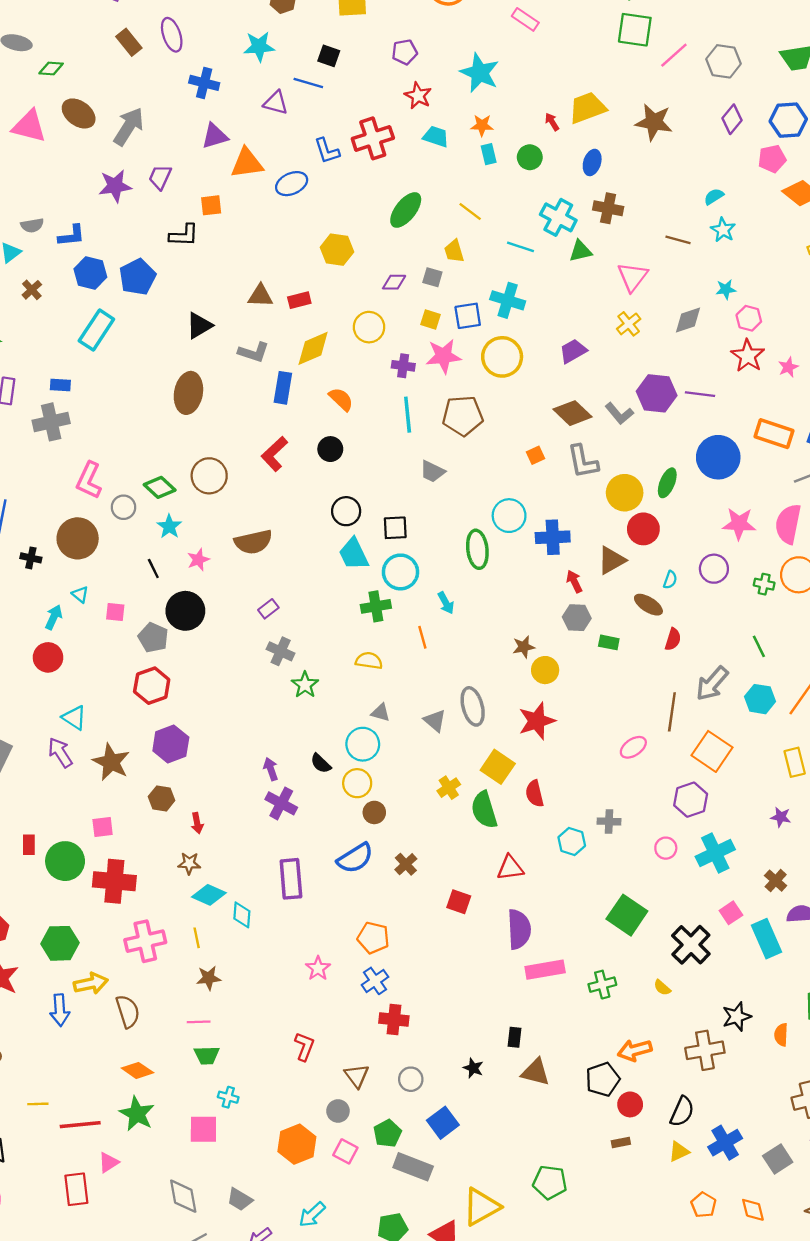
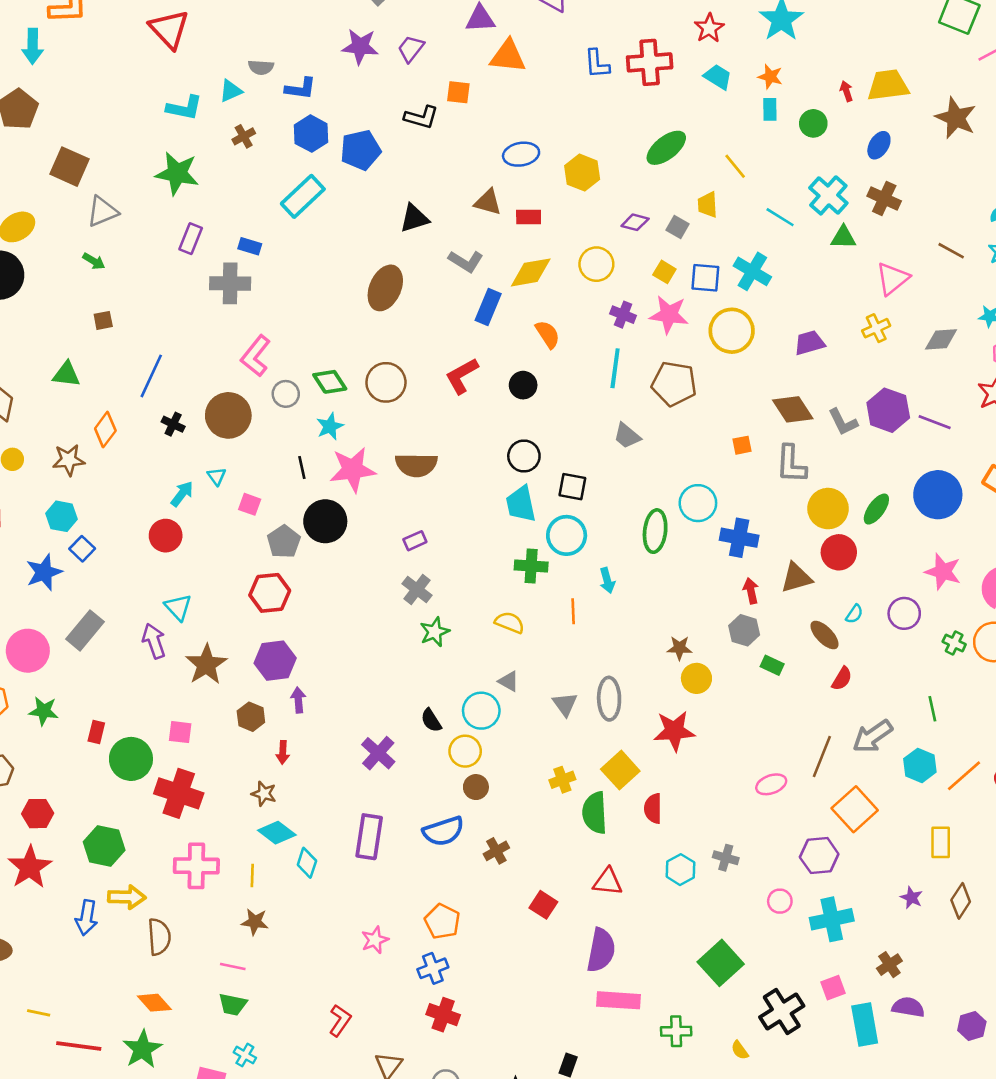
blue ellipse: (292, 184) -> (521, 154), moved
pink star: (198, 560) -> (353, 470), size x1.8
purple arrow: (271, 769) -> (298, 700), moved

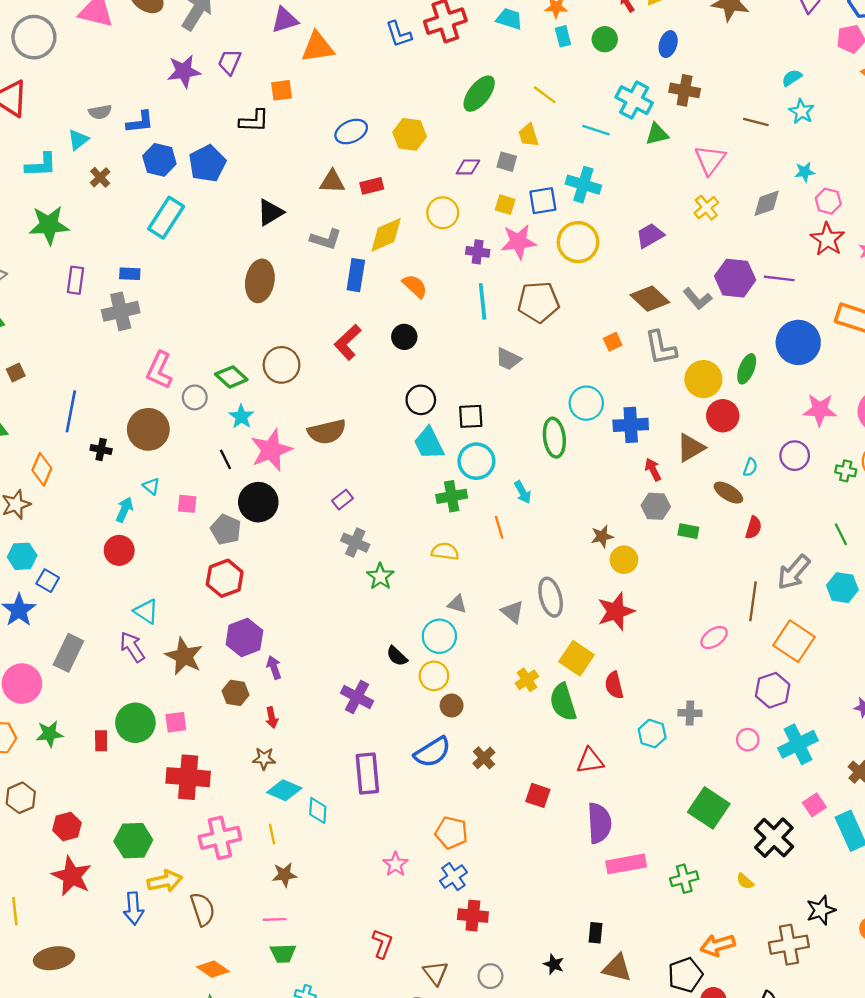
green circle: (131, 759) -> (135, 723), moved

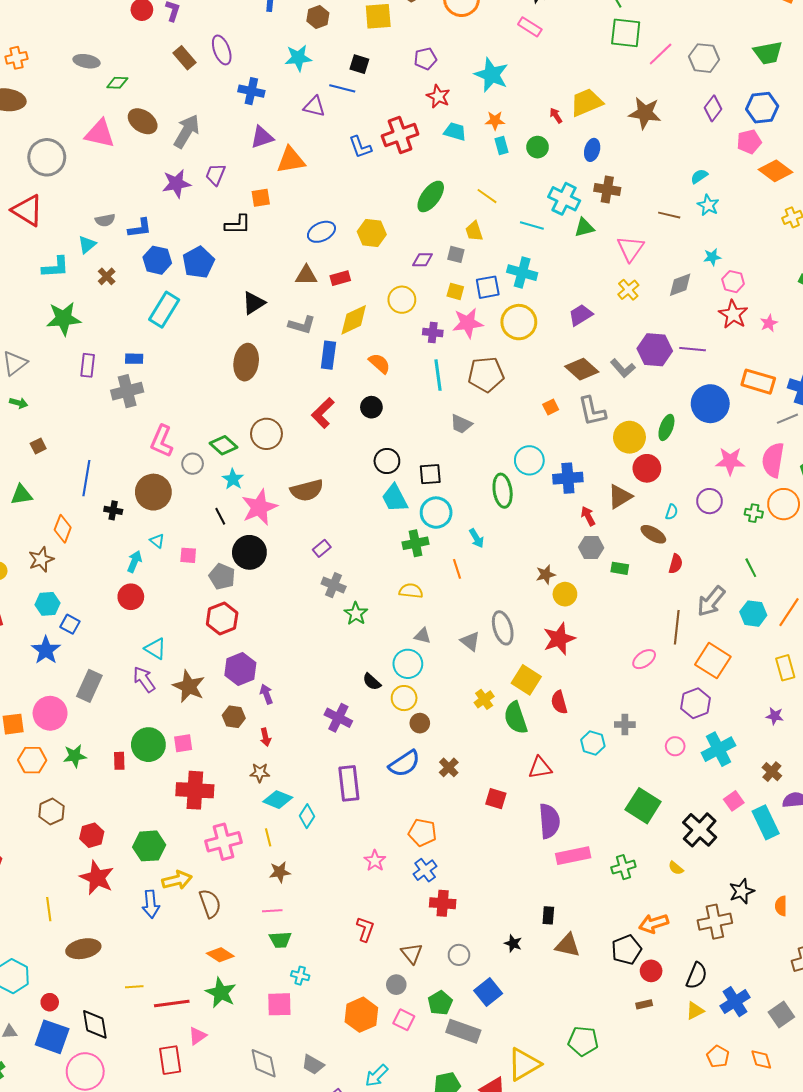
cyan diamond: (318, 810) -> (307, 816), turned 30

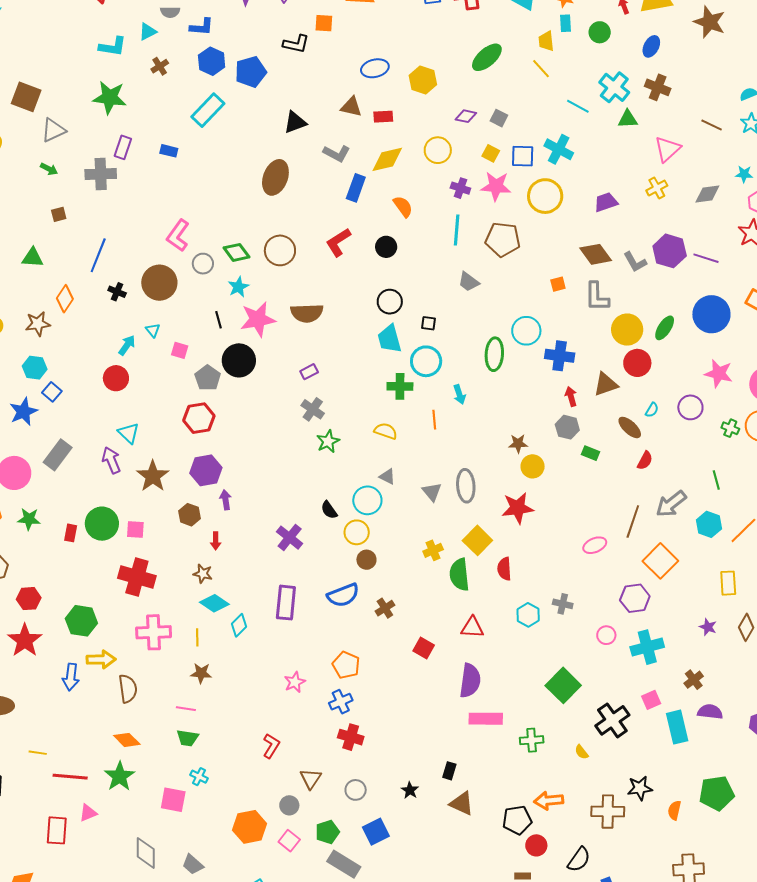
yellow trapezoid: (474, 231) -> (546, 41), moved
gray cross: (127, 391) -> (101, 174), moved
black square: (430, 474) -> (428, 323), size x0.7

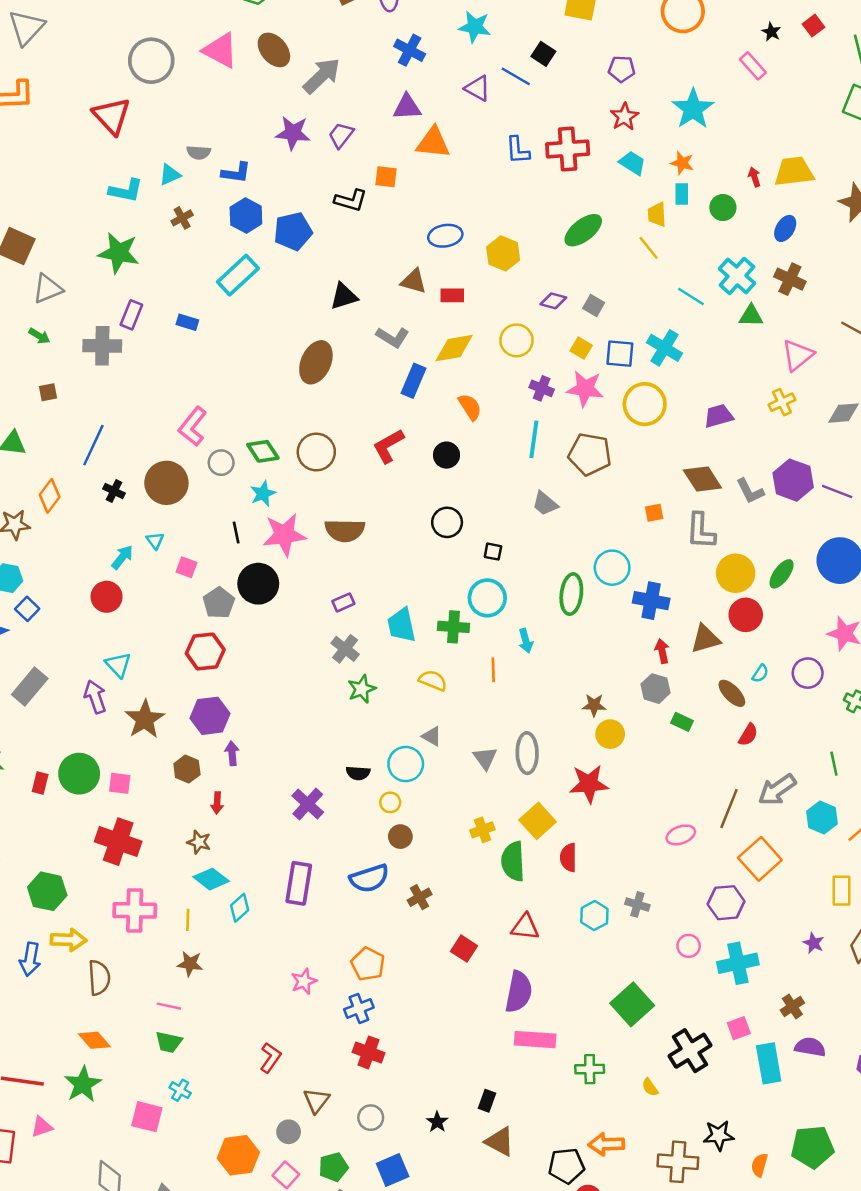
cyan trapezoid: (389, 339) -> (402, 625), moved
black semicircle: (329, 510) -> (358, 773), turned -54
yellow circle: (357, 532) -> (390, 802), size x0.7

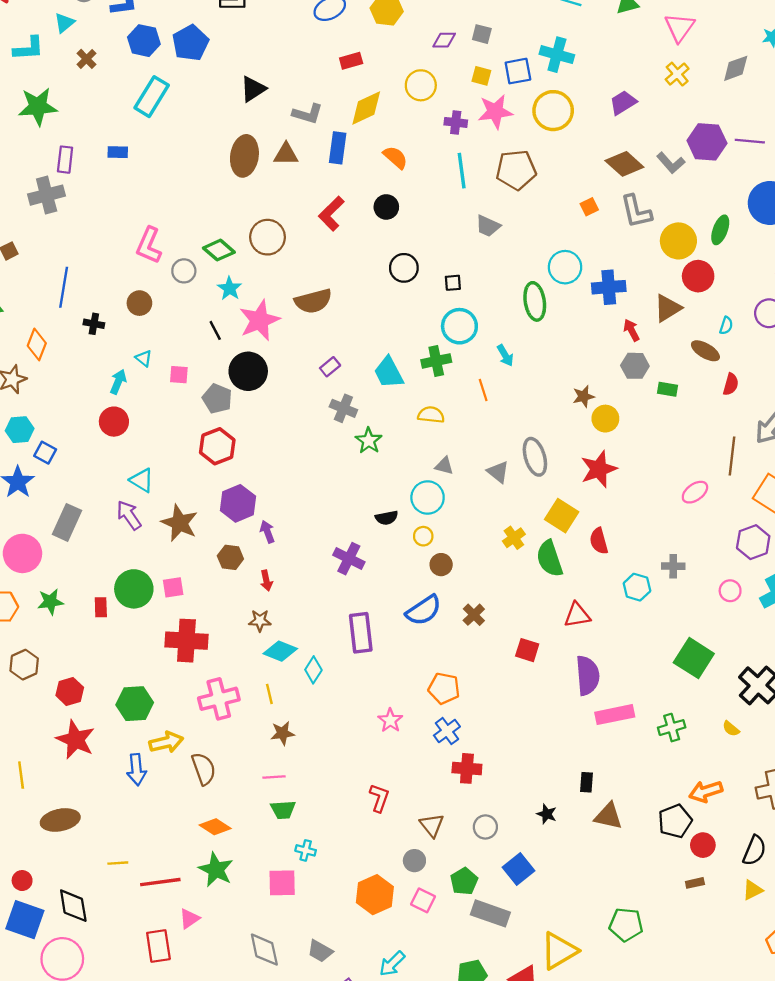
brown triangle: (414, 281) -> (286, 154), moved
brown circle: (166, 483) -> (139, 303), size x0.6

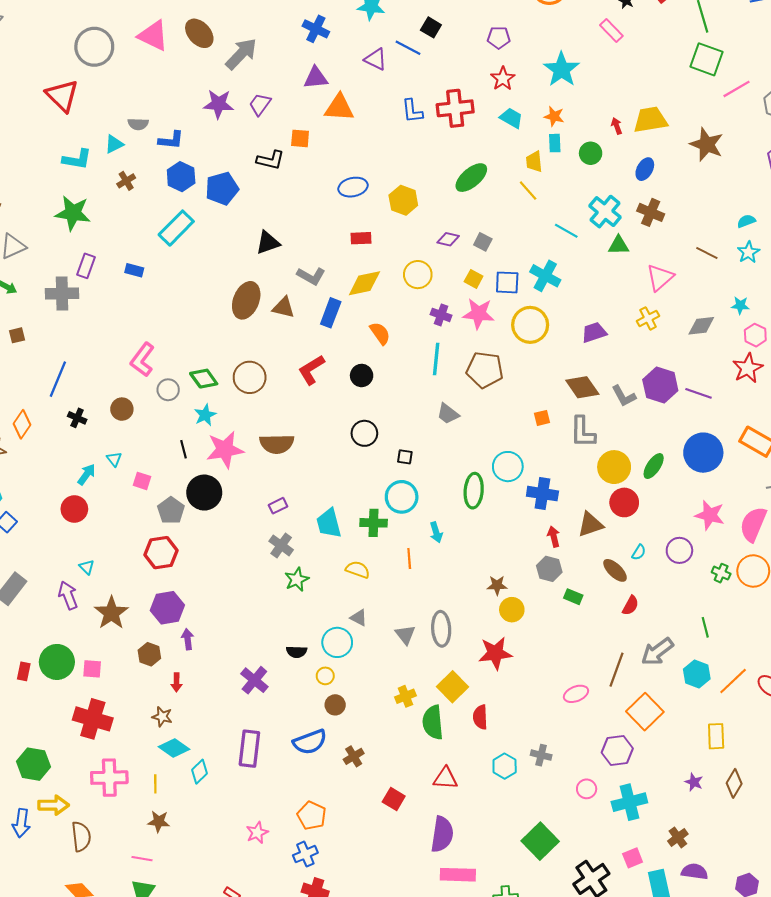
cyan triangle: (142, 480) -> (87, 567), size x0.7

